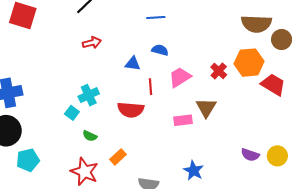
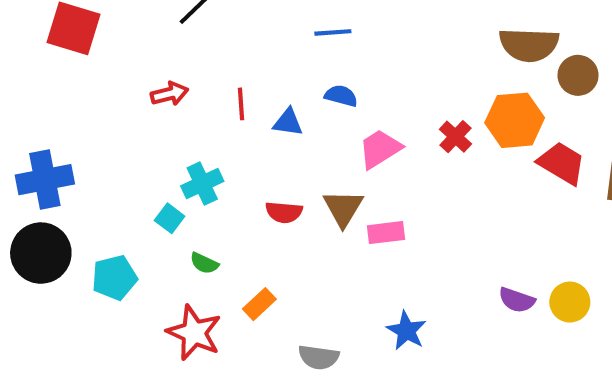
red arrow: (92, 43) -> (170, 94), moved
red line: (151, 87) -> (241, 104), moved
brown triangle: (206, 108) -> (343, 208), moved
red semicircle: (131, 110) -> (284, 212), size x0.7
cyan pentagon: (28, 160) -> (114, 278), moved

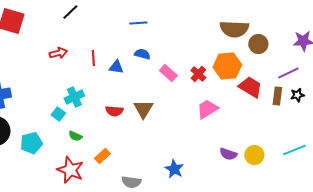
pink trapezoid: (380, 149) -> (207, 109), moved
pink rectangle: (386, 233) -> (168, 73), moved, turned 48

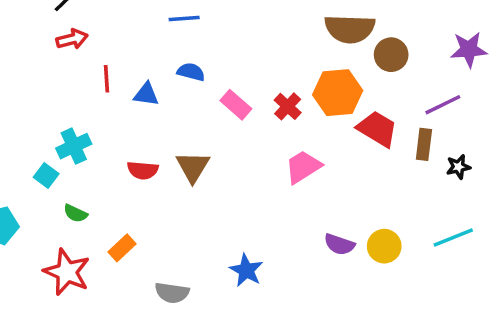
red arrow: (58, 53) -> (72, 39), moved
black star: (297, 95) -> (458, 167), moved

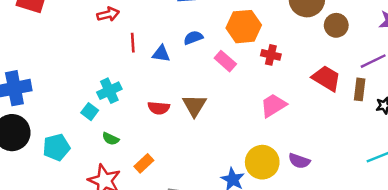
blue semicircle: (191, 72) -> (193, 38), turned -36
orange hexagon: (338, 93) -> (244, 27), moved
red cross: (288, 106) -> (271, 55), moved, turned -30
yellow circle: (384, 246) -> (262, 162), moved, size x1.4

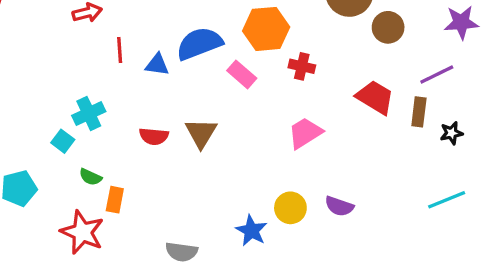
blue semicircle: (193, 38) -> (199, 44), size x1.8
yellow circle: (262, 162) -> (290, 208), size x0.7
orange rectangle: (144, 163) -> (115, 200), moved, turned -36

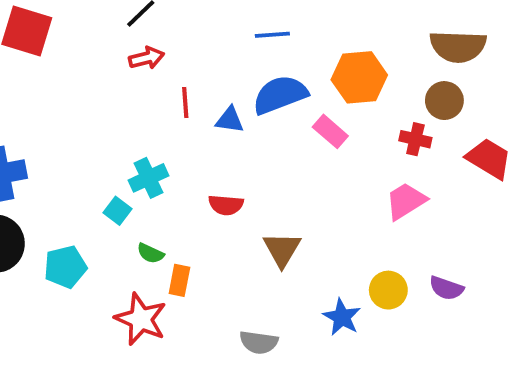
brown circle: (388, 27) -> (444, 101), moved
red cross: (302, 66) -> (415, 139), moved
brown triangle: (201, 133) -> (282, 249), moved

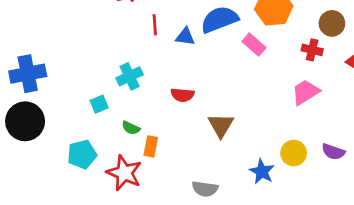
cyan square: (118, 211) -> (99, 104), moved, turned 30
cyan pentagon: (65, 267) -> (82, 154), moved

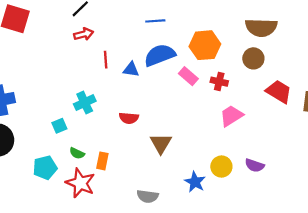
red cross: (312, 50) -> (219, 82), moved
green semicircle: (131, 128) -> (77, 153), moved

